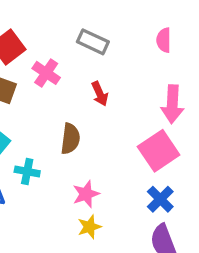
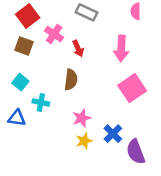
red arrow: (100, 94) -> (78, 48), moved
pink arrow: (172, 104) -> (121, 48), moved
blue cross: (160, 199) -> (113, 134), moved

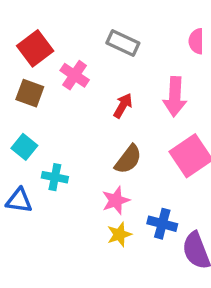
red arrow: (78, 48) -> (123, 106), moved, turned -126
brown semicircle: (71, 80) -> (128, 159), moved, turned 30
blue cross: (113, 134) -> (162, 224), turned -30

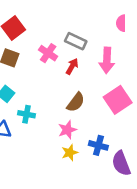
gray rectangle: (123, 43) -> (76, 41), moved
pink cross: (75, 75) -> (48, 53), moved

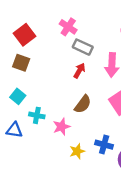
pink cross: (48, 53) -> (68, 27), moved
pink star: (67, 130) -> (61, 127), moved

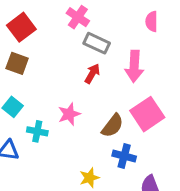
brown semicircle: (83, 104) -> (113, 126), moved
pink star: (61, 127) -> (69, 114), moved
blue cross: (104, 145) -> (124, 156), moved

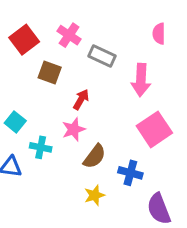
pink cross: (78, 17) -> (69, 35), moved
brown square: (17, 63) -> (50, 73), moved
red arrow: (92, 74) -> (81, 99), moved
brown semicircle: (113, 126) -> (95, 156), moved

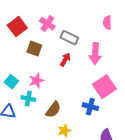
red arrow: (81, 99) -> (65, 60), moved
pink star: (74, 129) -> (36, 81), moved
brown semicircle: (95, 156) -> (53, 110), moved
blue cross: (130, 173) -> (90, 107), moved

